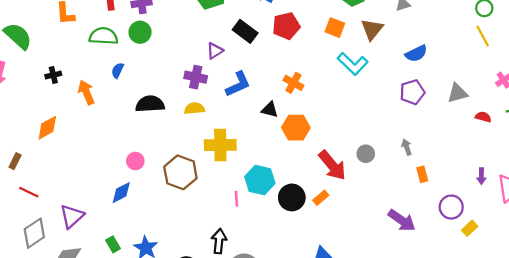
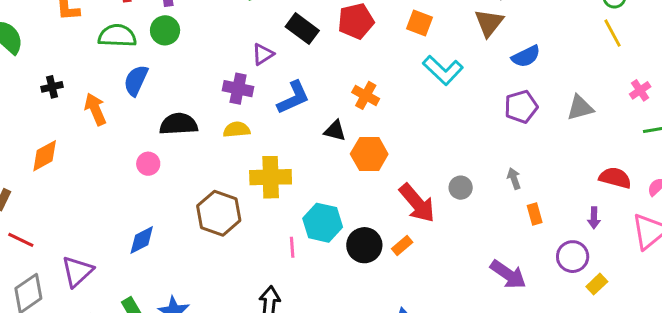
brown triangle: (372, 29) -> (489, 23), moved
blue semicircle: (118, 70) -> (136, 80), size x1.5
red semicircle: (483, 117) -> (615, 178), moved, size x1.5
pink circle: (135, 161) -> (148, 164), moved
purple arrow: (481, 176) -> (594, 218), moved

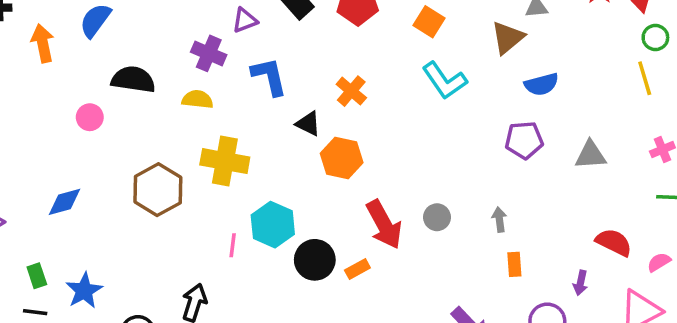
blue L-shape: (293, 98) -> (269, 76), turned -90

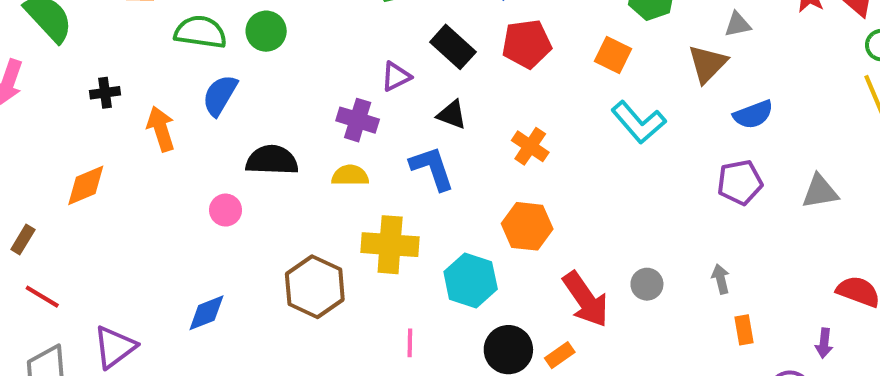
blue L-shape: (269, 76) -> (432, 168), moved
black triangle: (308, 124) -> (452, 115), moved
cyan hexagon: (273, 225) -> (471, 280), moved

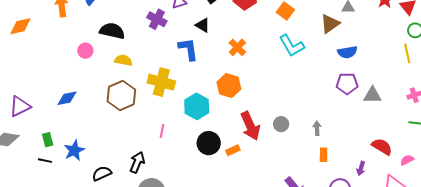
yellow semicircle: (350, 175) -> (123, 60), moved
purple pentagon: (740, 182) -> (347, 84), moved

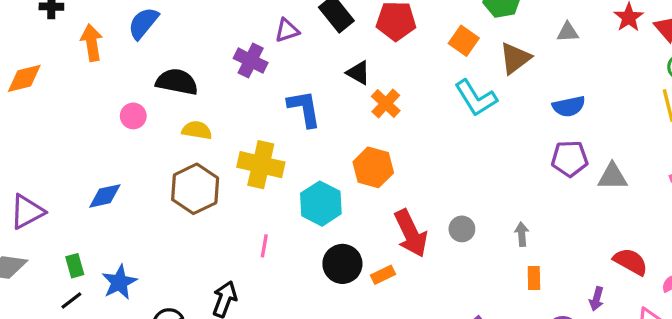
brown triangle: (330, 24) -> (515, 58), moved
black triangle: (203, 25) -> (358, 73), moved
black line: (45, 161) -> (71, 301), turned -48

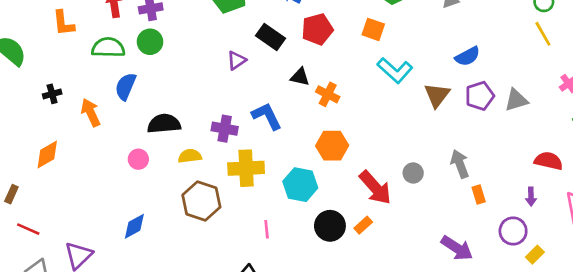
brown triangle: (515, 58) -> (437, 95), moved
purple cross: (251, 61) -> (225, 129), moved
gray arrow: (522, 234) -> (460, 164), size x1.5

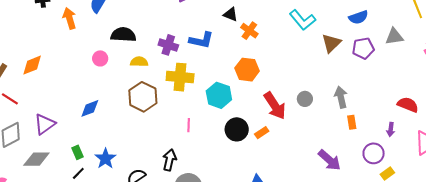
gray triangle: (516, 100) -> (394, 37), moved
blue L-shape: (267, 116) -> (201, 40), turned 120
orange diamond: (47, 155) -> (32, 65), moved

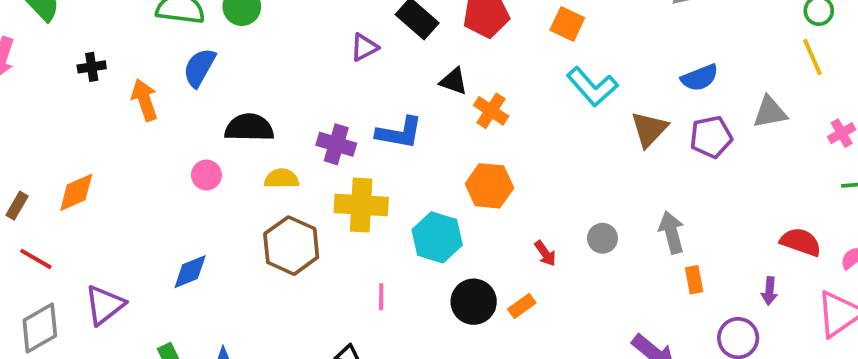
red arrow: (275, 106) -> (545, 253), size x0.5

